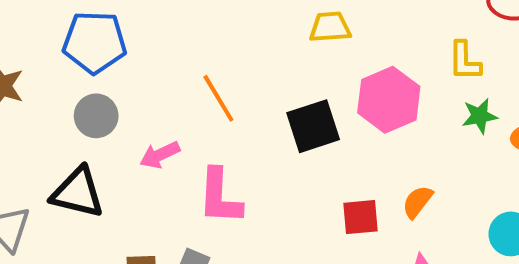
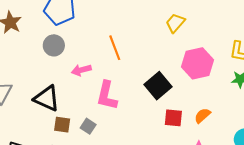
yellow trapezoid: (330, 27) -> (175, 23), turned -55
black square: (313, 126) -> (158, 86), moved, turned -32
black triangle: (78, 193) -> (47, 98), moved

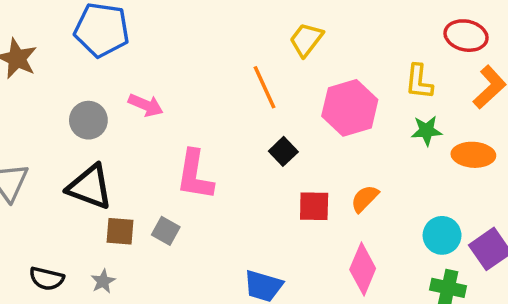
gray circle: (54, 45) -> (88, 120), moved
orange line: (115, 48) -> (264, 87), moved
pink arrow: (81, 70) -> (146, 105), moved, turned -138
black square: (158, 86) -> (283, 151), size x0.6

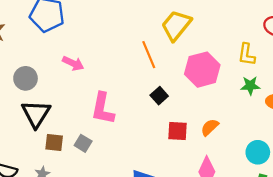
yellow trapezoid: (306, 40) -> (176, 25), size x1.4
gray circle: (88, 120) -> (26, 78), moved
black triangle: (90, 187) -> (36, 114), turned 40

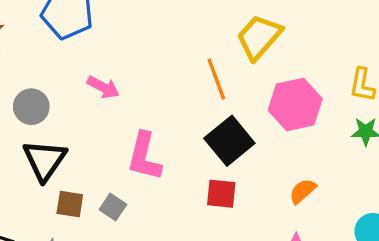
black square: (159, 96) -> (229, 141), size x1.8
red square: (177, 131) -> (221, 194), moved

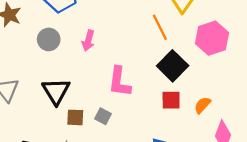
pink arrow: (103, 87) -> (88, 41), turned 84
gray circle: (31, 107) -> (49, 39), moved
orange semicircle: (303, 191) -> (202, 105), moved

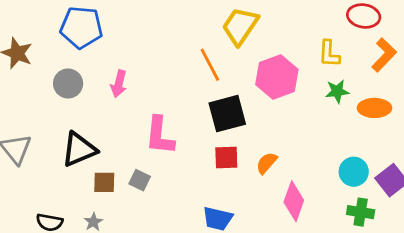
black square: (173, 66) -> (227, 114), turned 32
black triangle: (56, 91) -> (79, 149), turned 40

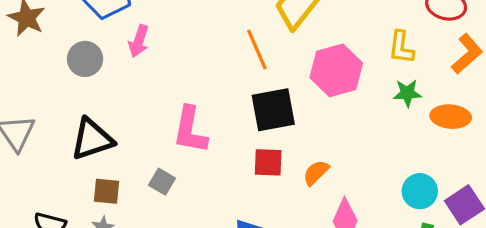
pink arrow: (119, 84) -> (139, 41), moved
brown square: (104, 182) -> (107, 191), moved

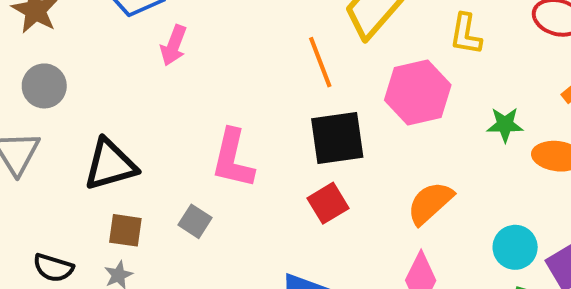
yellow L-shape: (401, 47) -> (466, 34), moved
gray circle: (85, 59) -> (44, 86), moved
red square: (268, 162) -> (328, 203), turned -36
orange semicircle: (316, 173) -> (430, 203), moved, size x1.4

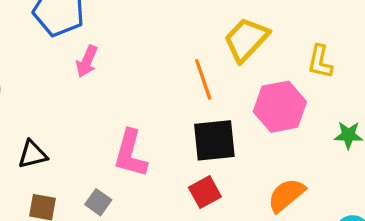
black triangle: (110, 165) -> (33, 154), size x0.7

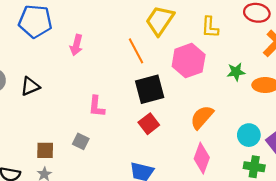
pink arrow: (87, 61) -> (76, 45), moved
black triangle: (33, 154) -> (30, 86), moved
pink L-shape: (130, 154) -> (97, 106), size x0.7

